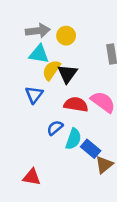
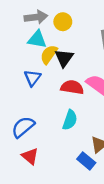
blue semicircle: (55, 128) -> (23, 127), moved, size x1.5
blue rectangle: (91, 149) -> (86, 161), moved
red triangle: (32, 177) -> (30, 156), turned 30

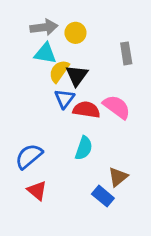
blue triangle: (32, 78) -> (64, 99), moved

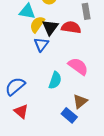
pink semicircle: (117, 107) -> (78, 66), moved
red semicircle: (86, 110) -> (71, 27), moved

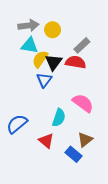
gray rectangle: (86, 11) -> (82, 45), moved, turned 56
red triangle: (21, 111) -> (46, 141), moved

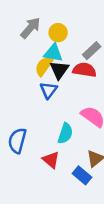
gray arrow: (28, 26) -> (30, 28), turned -42
cyan triangle: (30, 45) -> (53, 53), moved
blue semicircle: (17, 124) -> (17, 141), turned -35

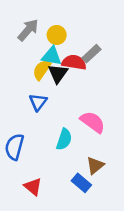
red semicircle: (84, 70) -> (74, 62), moved
blue triangle: (48, 90) -> (38, 102), moved
red triangle: (51, 160) -> (33, 187), moved

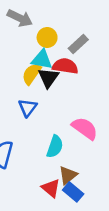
gray arrow: (28, 30) -> (20, 18), moved, turned 75
gray rectangle: (91, 54) -> (78, 44), moved
brown triangle: (95, 165) -> (68, 175), moved
red triangle: (33, 187) -> (51, 188), moved

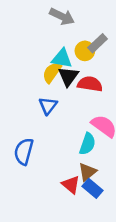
gray arrow: (20, 18) -> (62, 17), moved
yellow circle: (47, 37) -> (85, 51), moved
red semicircle: (65, 66) -> (90, 84), moved
cyan semicircle: (55, 147) -> (87, 144), moved

